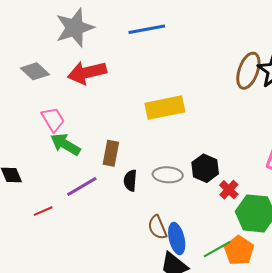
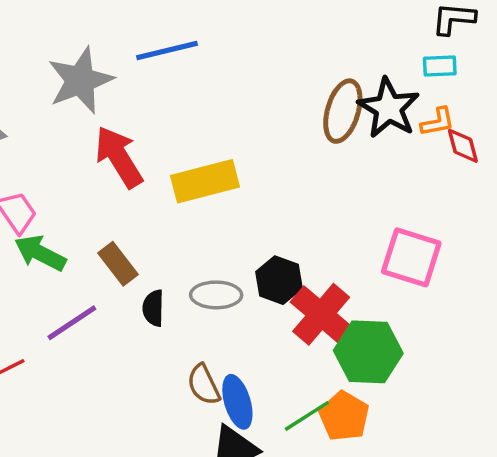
gray star: (75, 28) -> (80, 80), moved
red arrow: (87, 73) -> (119, 157), moved, turned 75
brown rectangle: (111, 153) -> (118, 264), turned -45
red cross: (229, 190) -> (321, 314), size x1.8

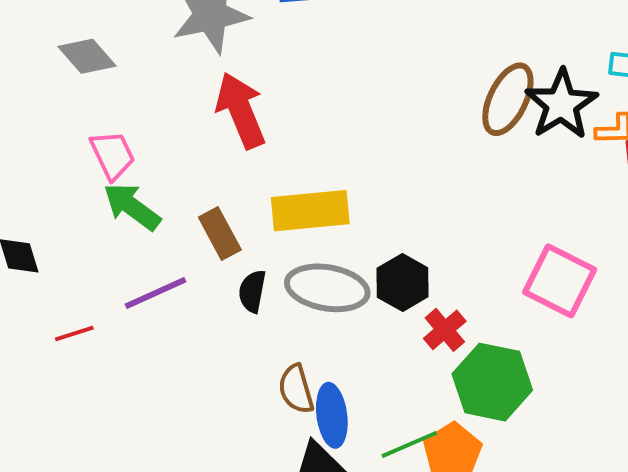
yellow rectangle: (205, 181) -> (310, 211), moved
gray ellipse: (216, 295) -> (327, 288), size x1.4
red cross: (321, 314) -> (445, 330), size x0.6

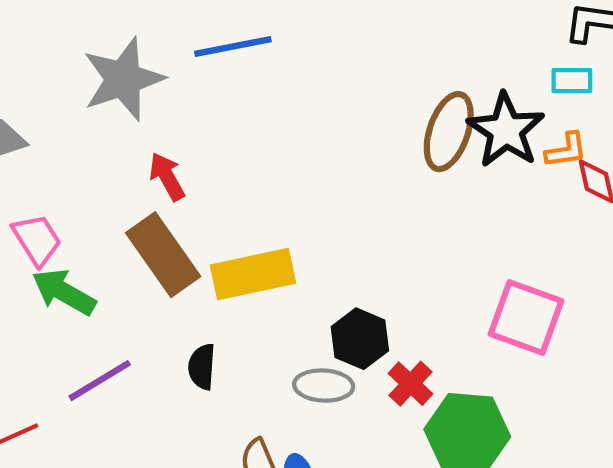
red arrow: (241, 110) -> (167, 177), size x0.6
brown rectangle: (220, 234) -> (163, 255), moved, size x1.5
gray ellipse: (327, 288) -> (324, 386), moved, size x0.7

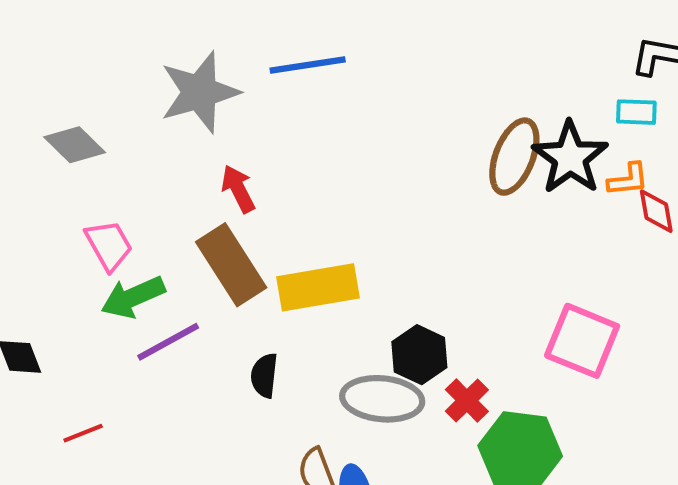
green arrow: (64, 292) -> (133, 297), turned -56
purple line: (100, 381) -> (168, 342), moved
gray ellipse: (324, 386) -> (382, 399), size x1.4

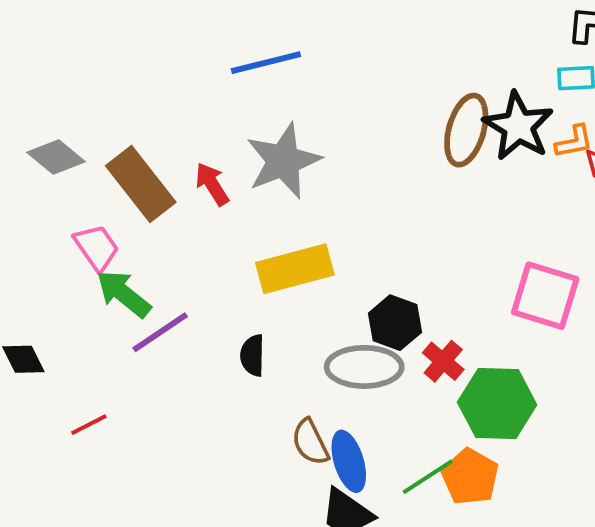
gray star: (200, 92) -> (283, 161), moved
brown rectangle: (231, 265) -> (141, 184), moved
green arrow: (133, 297) -> (123, 294), turned 68

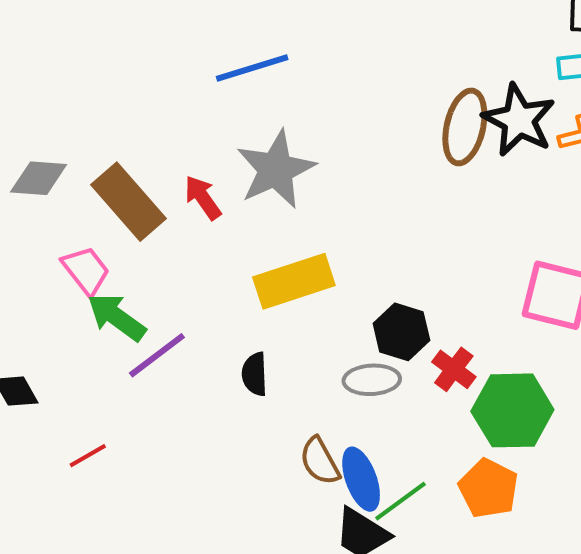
gray diamond: (56, 157) -> (39, 178), turned -32
gray ellipse: (364, 367) -> (372, 380), size x0.7
green line: (428, 477) -> (401, 501), moved

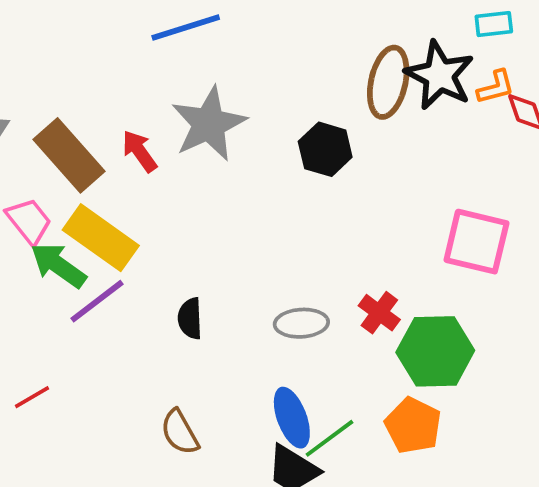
yellow rectangle: (294, 281) -> (101, 238), moved, turned 54
black hexagon: (401, 332) -> (325, 149), moved
brown semicircle: (320, 461) -> (180, 432), moved

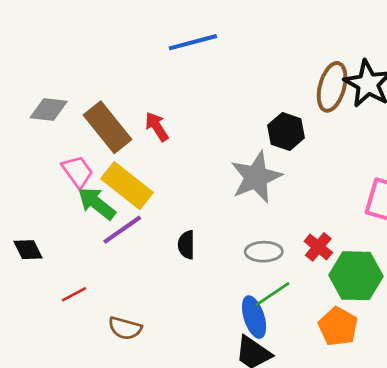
gray star: (209, 124) -> (256, 177), moved
brown semicircle: (180, 432) -> (125, 328), moved, turned -48
green line: (330, 438) -> (272, 294), moved

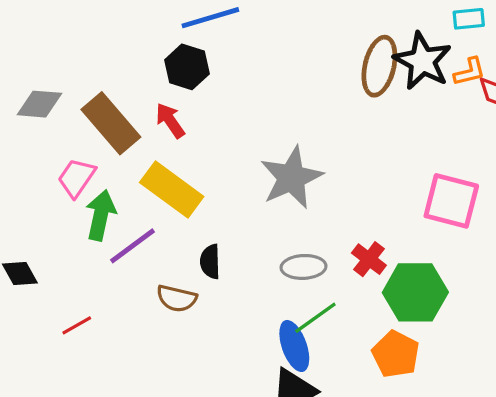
black hexagon: (286, 131) -> (187, 67), moved
pink trapezoid: (78, 172) -> (76, 178), turned -108
yellow rectangle: (127, 186) -> (172, 190), moved
green arrow: (97, 203) -> (101, 215), turned 66
brown semicircle: (125, 328) -> (177, 298), moved

